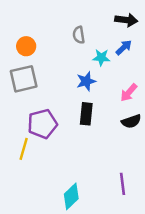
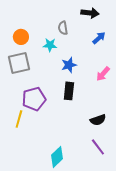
black arrow: (126, 20) -> (90, 13), moved
cyan star: (101, 58) -> (50, 45), moved
black semicircle: (131, 121) -> (98, 120), moved
purple line: (122, 184) -> (98, 147), turned -30

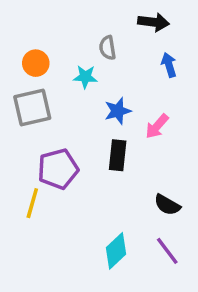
blue arrow: (99, 38) -> (169, 65), turned -64
pink arrow: (103, 74) -> (157, 126), moved
black semicircle: (98, 120) -> (167, 205), turned 49
cyan diamond: (57, 157) -> (116, 251), moved

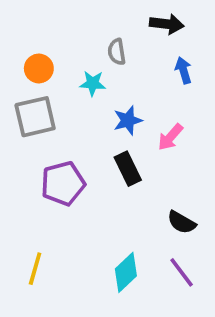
black rectangle: (118, 155) -> (128, 169), turned -32
yellow line: (32, 203) -> (35, 269), moved

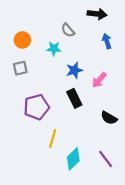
gray semicircle: (117, 52) -> (68, 30), turned -32
gray square: (35, 117) -> (20, 68), size x0.6
black semicircle: (182, 222) -> (109, 118), moved
yellow line: (35, 269) -> (53, 138), moved

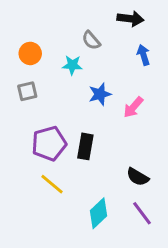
black rectangle: (74, 98) -> (85, 146), moved, turned 36
black semicircle: (109, 118) -> (138, 177), moved
yellow line: (53, 138) -> (52, 184), moved, turned -66

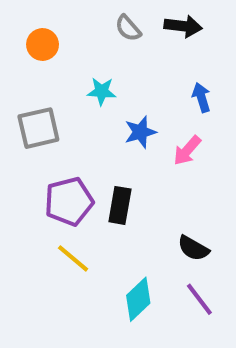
gray semicircle: (91, 40) -> (128, 28), moved
orange circle: (30, 53) -> (43, 44), moved
blue arrow: (143, 55) -> (201, 97), moved
gray square: (27, 91) -> (38, 128), size x1.5

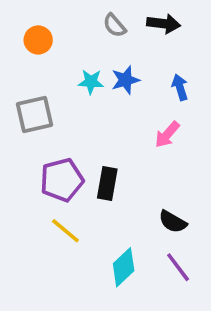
blue star: (140, 132) -> (125, 80), moved

